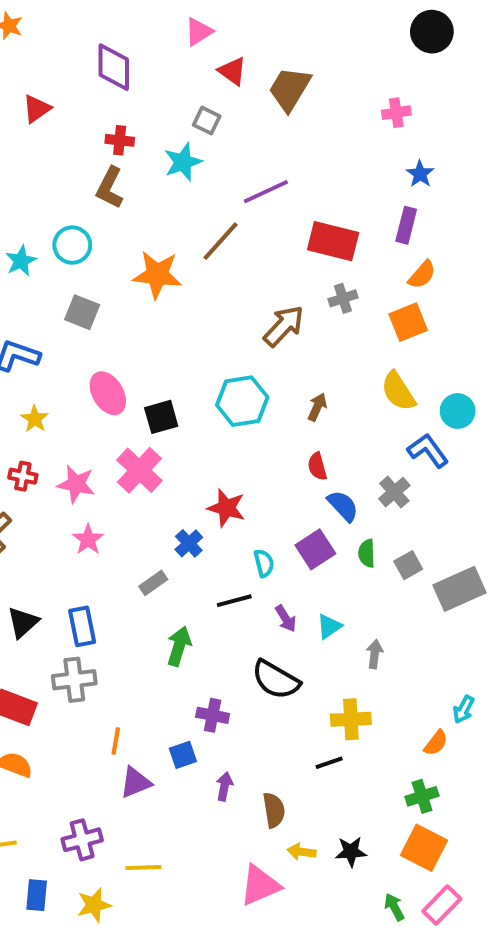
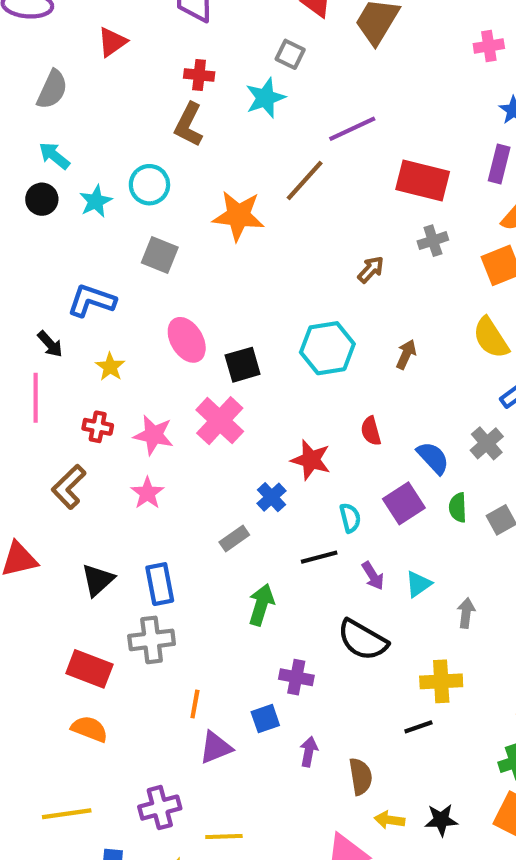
brown arrow: (284, 326) -> (371, 270), size x0.6
red semicircle: (317, 466) -> (371, 431), moved
pink star: (88, 539) -> (147, 493), moved

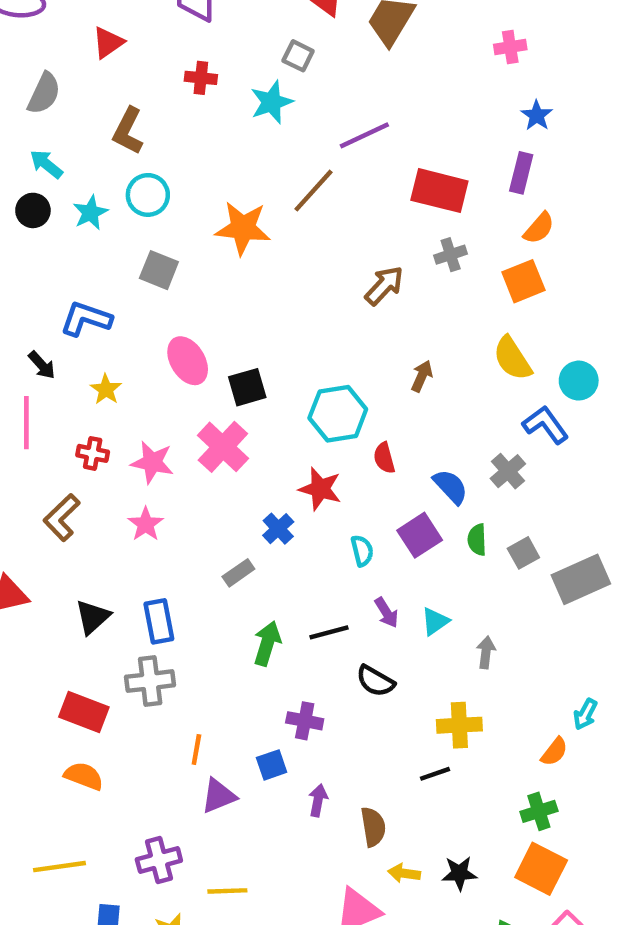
brown L-shape: (189, 125) -> (128, 131), moved
brown arrow: (371, 270) -> (384, 286), size x1.4
cyan hexagon: (327, 348) -> (338, 414), moved
black line: (319, 557) -> (329, 632), moved
black semicircle: (363, 640) -> (375, 681), size x0.7

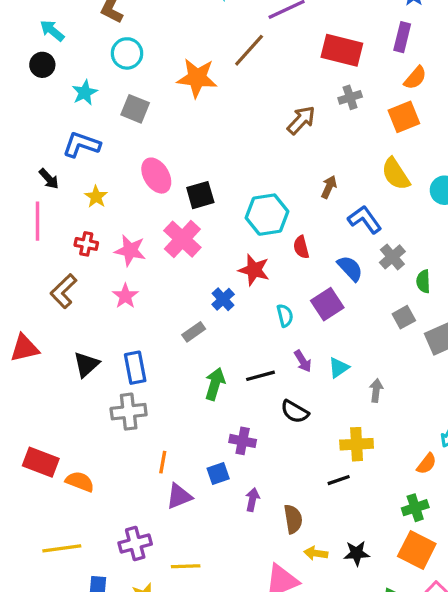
cyan star: (90, 213) -> (85, 92), moved
blue L-shape: (546, 425) -> (365, 219), moved
green semicircle: (477, 540) -> (423, 281), moved
red rectangle: (84, 712) -> (41, 462), moved

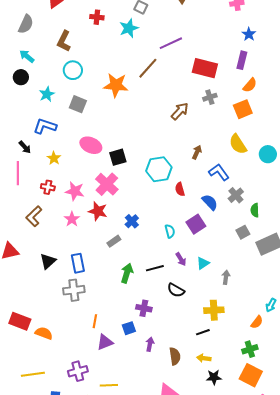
pink ellipse: (156, 176) -> (91, 145), turned -35
red star: (254, 270) -> (98, 211), moved
yellow arrow: (316, 553) -> (204, 358), moved

